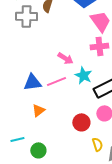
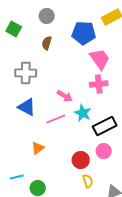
gray cross: (26, 16) -> (26, 73), moved
blue triangle: (32, 82) -> (27, 107), moved, turned 36
yellow semicircle: (97, 144) -> (88, 181), moved

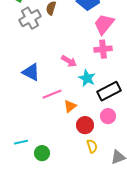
pink trapezoid: (100, 59) -> (104, 24), turned -105
gray cross: (26, 73) -> (30, 18), moved, turned -30
pink line: (56, 119) -> (52, 94), moved
orange triangle: (38, 148) -> (70, 106), moved

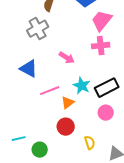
gray cross: (30, 18) -> (38, 29), moved
cyan star: (87, 78) -> (82, 86), moved
red circle: (85, 125) -> (66, 127), moved

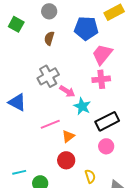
gray cross: (38, 29) -> (48, 76), moved
blue triangle: (29, 69) -> (17, 102), moved
cyan star: (82, 86) -> (82, 106), moved

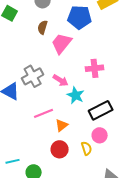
pink trapezoid: (102, 54) -> (62, 43), moved
gray cross: (48, 76) -> (33, 76), moved
yellow semicircle: (90, 176) -> (87, 148), moved

